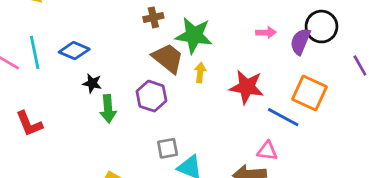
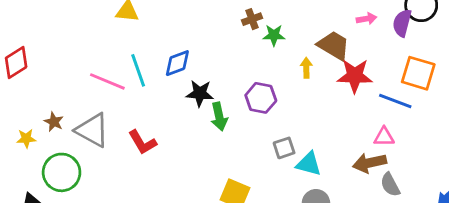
green star: (194, 35) -> (274, 35), moved, size x0.6
blue diamond: (74, 51) -> (177, 63), turned -36
brown trapezoid: (168, 58) -> (334, 45), moved
black star: (92, 83) -> (200, 93), size x1.4

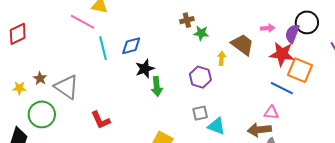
red star: (355, 76) -> (282, 54), moved
pink line: (107, 81) -> (83, 22), moved
black star: (200, 93) -> (145, 69), turned -30
purple hexagon: (261, 98) -> (200, 77), moved
red L-shape: (142, 142) -> (101, 120), moved

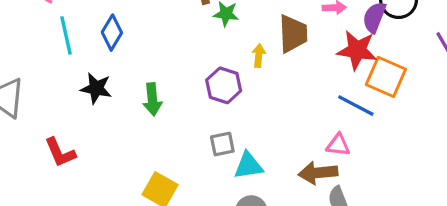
brown trapezoid: (242, 45) -> (293, 34), turned 50
blue diamond: (131, 46) -> (112, 33), turned -45
black star: (145, 69) -> (96, 88), moved, turned 30
cyan triangle: (216, 126) -> (248, 166), turned -30

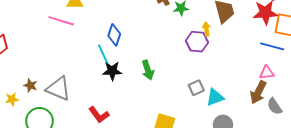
cyan line: (66, 35) -> (104, 56), moved
purple hexagon: (224, 85) -> (197, 42), moved
brown arrow: (318, 173) -> (258, 92), turned -45

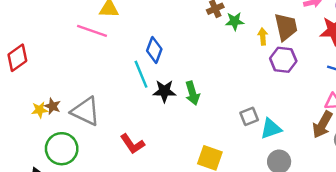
yellow arrow: (206, 29) -> (263, 36), moved
purple hexagon: (197, 42) -> (283, 60), moved
black star: (112, 71) -> (164, 91), moved
yellow star: (12, 99) -> (40, 110), moved

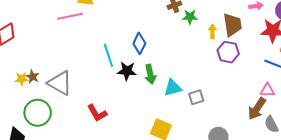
pink line: (92, 31) -> (70, 16), turned -35
blue diamond: (154, 50) -> (139, 43), moved
cyan triangle: (271, 129) -> (173, 88), moved

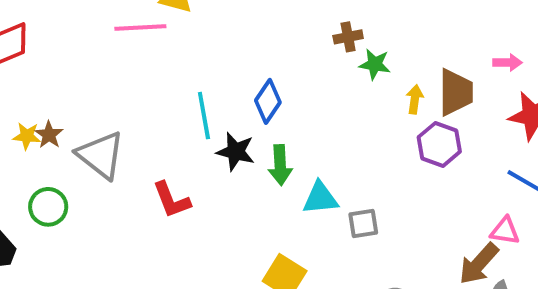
green circle: (38, 113) -> (48, 207), size x0.7
red L-shape: (97, 113) -> (171, 200), moved

